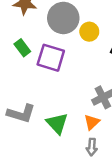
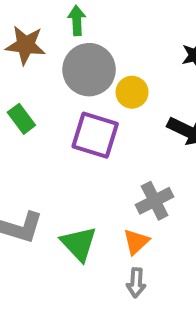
purple square: (51, 58) -> (95, 135), moved

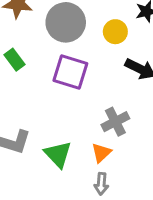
yellow circle: (132, 92) -> (115, 32), moved

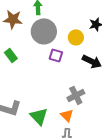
purple square: (70, 72) -> (56, 55), moved, size x0.6
orange triangle: (101, 153) -> (67, 115), turned -32

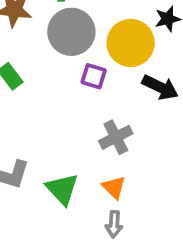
yellow circle: (76, 37) -> (131, 43), size x1.6
gray cross: (76, 95) -> (116, 137), moved

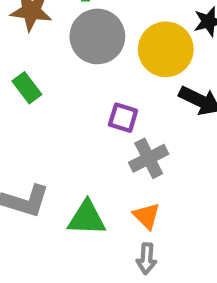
purple square: (94, 76) -> (123, 118), moved
green triangle: (62, 189) -> (87, 218), turned -45

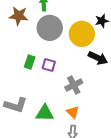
green rectangle: (27, 88) -> (30, 62), moved, turned 56
purple square: (123, 118) -> (49, 65), moved

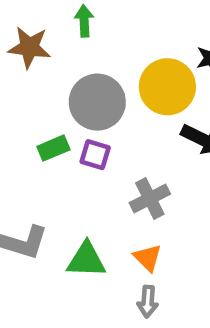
gray circle: (50, 28) -> (97, 102), moved
green rectangle: (30, 62) -> (53, 148), turned 48

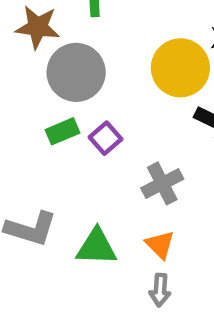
gray circle: (97, 102) -> (76, 72), moved
purple square: (95, 155) -> (106, 138), turned 32

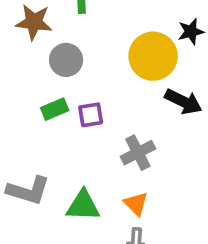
gray circle: (76, 72) -> (66, 60), size x0.7
purple square: (106, 138) -> (91, 115), turned 32

